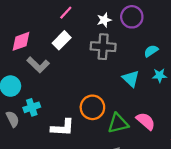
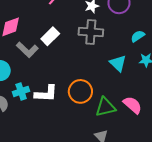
white rectangle: (62, 40) -> (50, 36), moved
white L-shape: (63, 128) -> (46, 94), moved

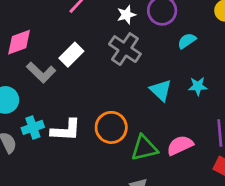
gray cross: (91, 32) -> (125, 49), turned 30
cyan semicircle: (138, 36) -> (187, 41), moved
pink semicircle: (133, 105) -> (180, 145), turned -66

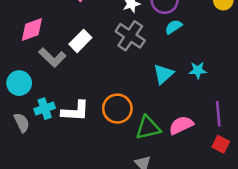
cyan semicircle: (187, 41) -> (174, 27), moved
cyan triangle: (161, 90) -> (163, 74), turned 35

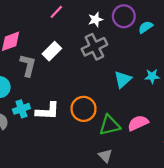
cyan semicircle: (174, 27) -> (146, 27), moved
gray cross: (130, 36) -> (94, 47), turned 30
gray L-shape: (52, 58) -> (28, 65), turned -120

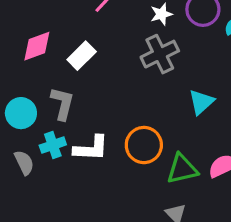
white rectangle: (52, 51) -> (82, 56), moved
gray L-shape: (28, 65) -> (62, 104), moved

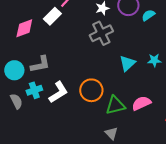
white rectangle: (82, 56) -> (52, 16), moved
gray L-shape: (62, 104) -> (40, 64), turned 65
white L-shape: (91, 148) -> (58, 92), turned -35

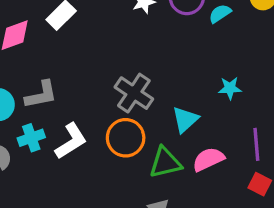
gray cross: (101, 33) -> (134, 93), moved, turned -30
cyan triangle: (127, 63) -> (185, 120), moved

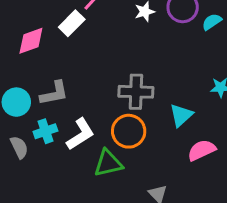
gray cross: (134, 93) -> (136, 92), turned -32
green triangle: (165, 163) -> (108, 163), moved

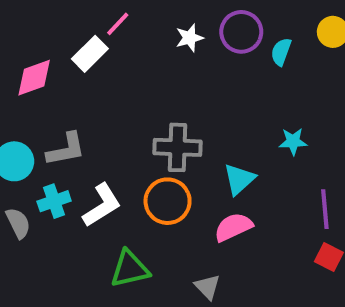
cyan semicircle: (212, 22) -> (281, 52), turned -36
pink semicircle: (202, 150) -> (233, 227), moved
green triangle: (108, 163) -> (130, 269), moved

